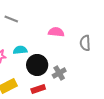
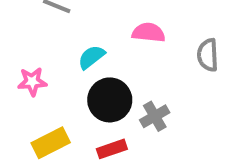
cyan semicircle: (20, 50) -> (91, 57), moved, turned -32

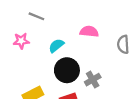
pink star: (32, 82) -> (21, 41), moved

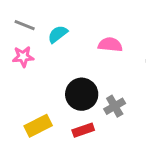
gray line: (36, 16) -> (25, 25), moved
cyan semicircle: (56, 46) -> (58, 34), moved

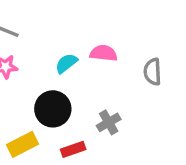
cyan semicircle: (58, 34) -> (66, 63), moved
black circle: (82, 94) -> (53, 109), moved

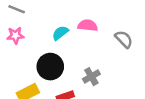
gray semicircle: (153, 72) -> (124, 39), turned 138

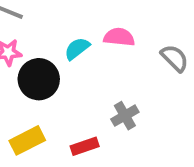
black circle: (50, 67) -> (39, 79), moved

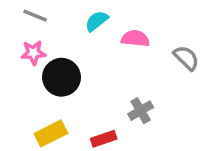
cyan semicircle: (77, 49) -> (97, 21), moved

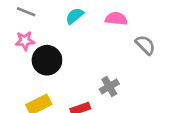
pink semicircle: (135, 39) -> (116, 19), moved

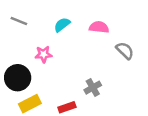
pink star: (25, 41) -> (43, 54), moved
black circle: (47, 60) -> (18, 78), moved

